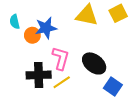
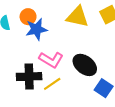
orange circle: (32, 35) -> (28, 17), moved
pink L-shape: (61, 58) -> (51, 60), turned 105

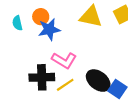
black ellipse: (85, 65) -> (98, 81), moved

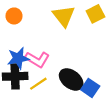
yellow triangle: (91, 17) -> (64, 16), turned 40
blue star: (49, 29) -> (18, 58), moved

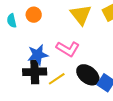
pink L-shape: (37, 59) -> (68, 49), moved

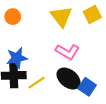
pink L-shape: (68, 49) -> (67, 52), moved

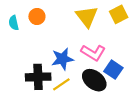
blue star: (17, 58) -> (62, 59), moved
blue square: (87, 87) -> (113, 70), moved

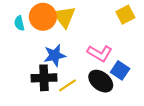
orange circle: (37, 16) -> (43, 17), size x1.6
yellow triangle: (87, 16) -> (64, 17), moved
blue star: (62, 59) -> (55, 55), moved

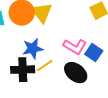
blue square: (120, 70) -> (94, 53), moved
yellow line: (68, 85) -> (45, 66), moved

